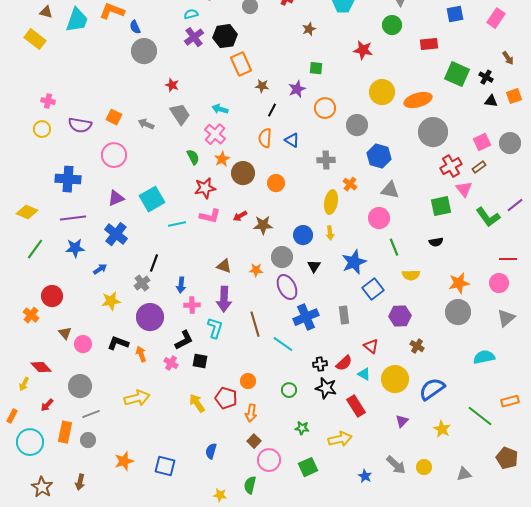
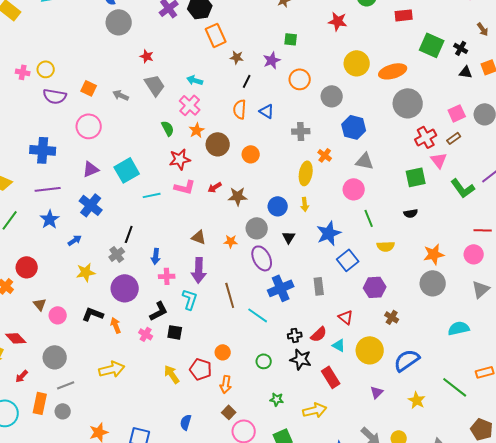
yellow circle: (42, 129) -> (46, 69), moved
blue star: (75, 248) -> (50, 219), turned -30

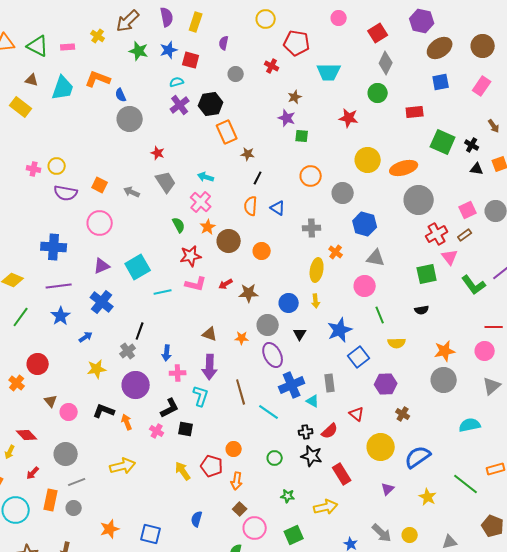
purple star: (272, 60) -> (287, 118), moved, turned -30
cyan triangle: (339, 345) -> (313, 401), moved

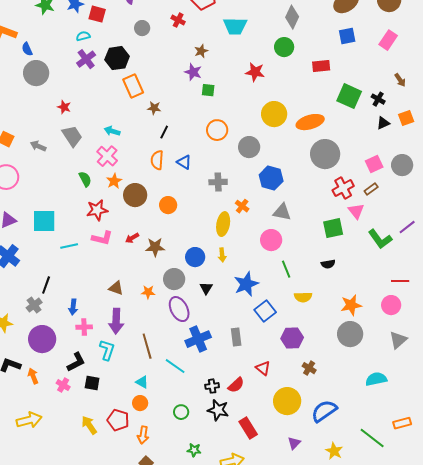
black triangle: (477, 169) -> (383, 123), turned -32
cyan square: (138, 267) -> (44, 221), turned 30
cyan triangle: (313, 401) -> (142, 382), moved

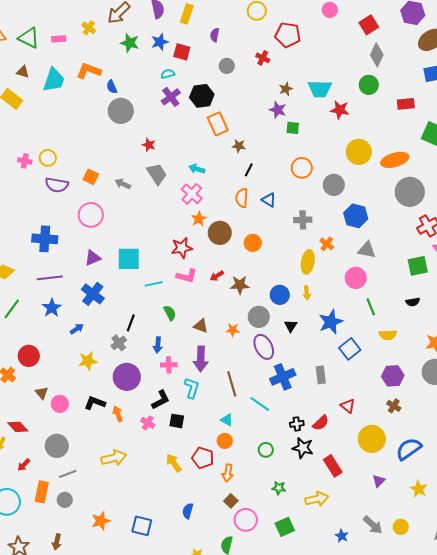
cyan trapezoid: (235, 26) -> (320, 89), moved
green semicircle: (85, 179) -> (170, 313), moved
purple hexagon: (292, 338) -> (393, 376), moved

